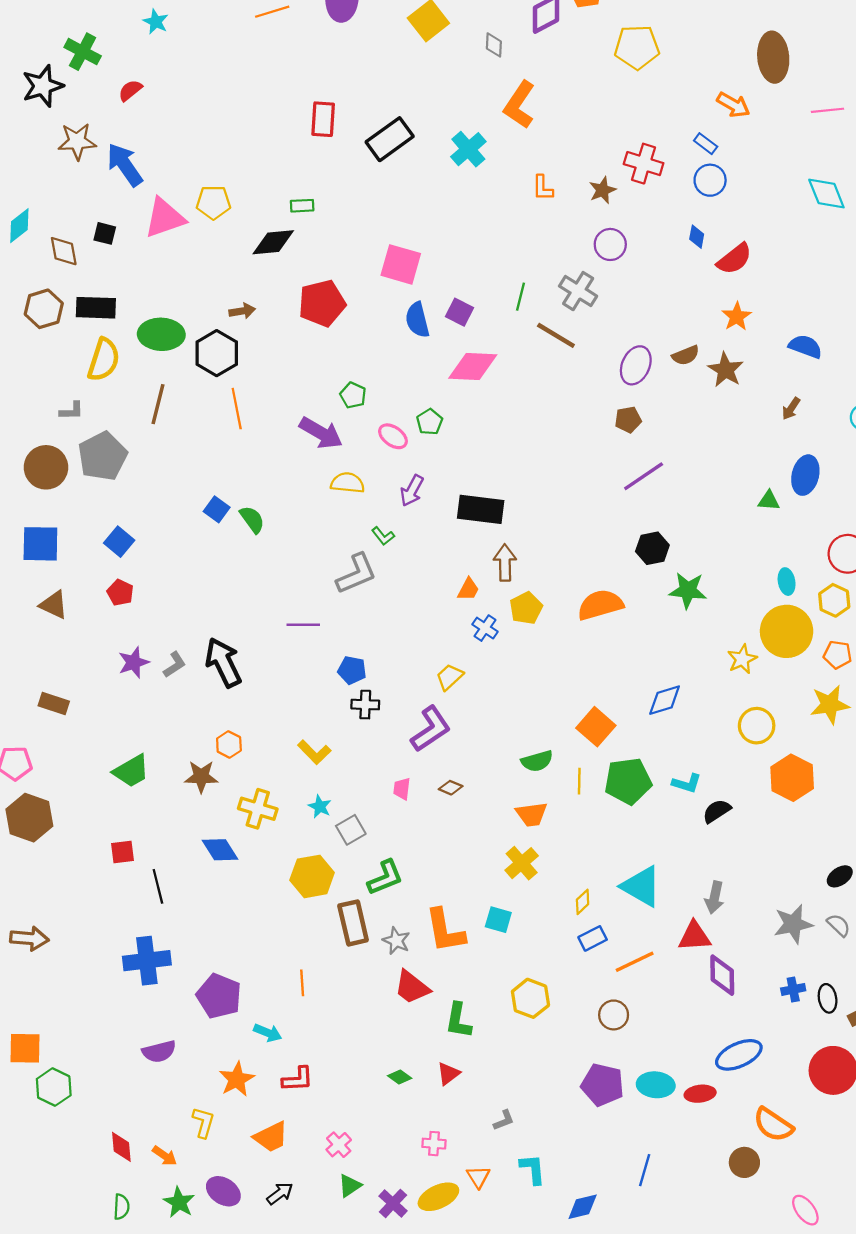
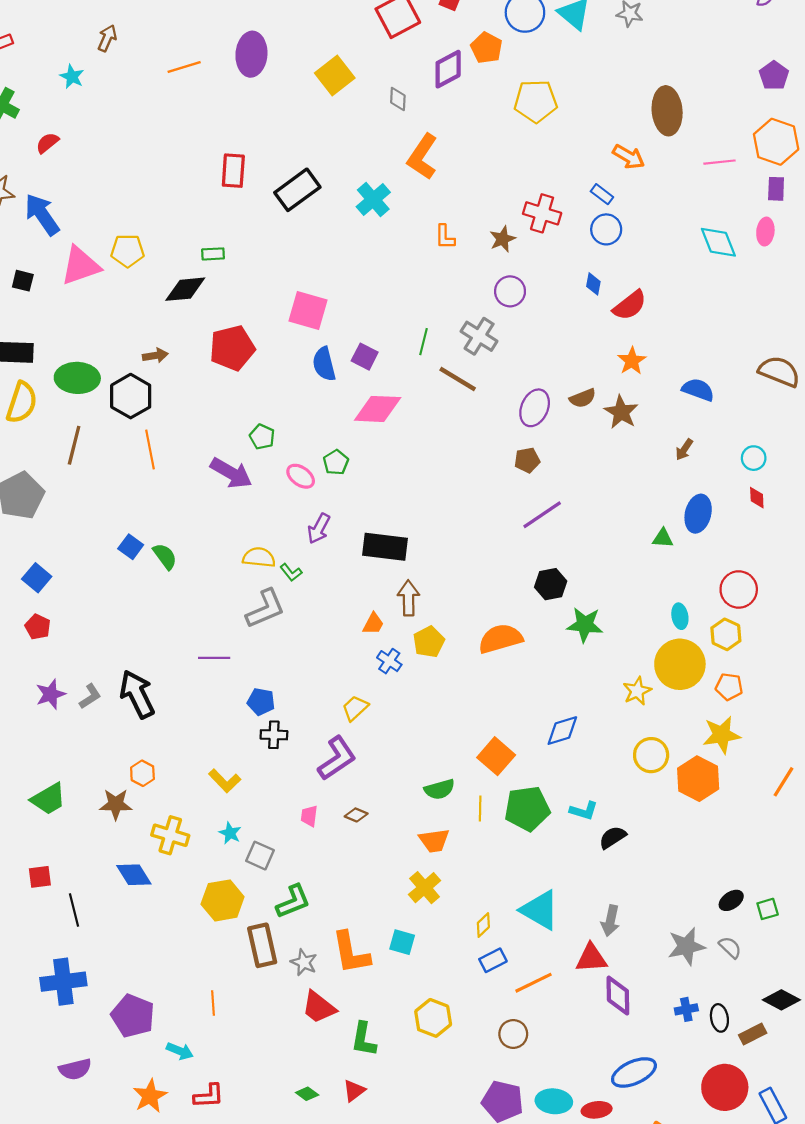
yellow semicircle: (348, 483) -> (259, 557), moved
orange hexagon: (792, 778) -> (698, 779), moved
gray square: (351, 830) -> (260, 856), turned -36

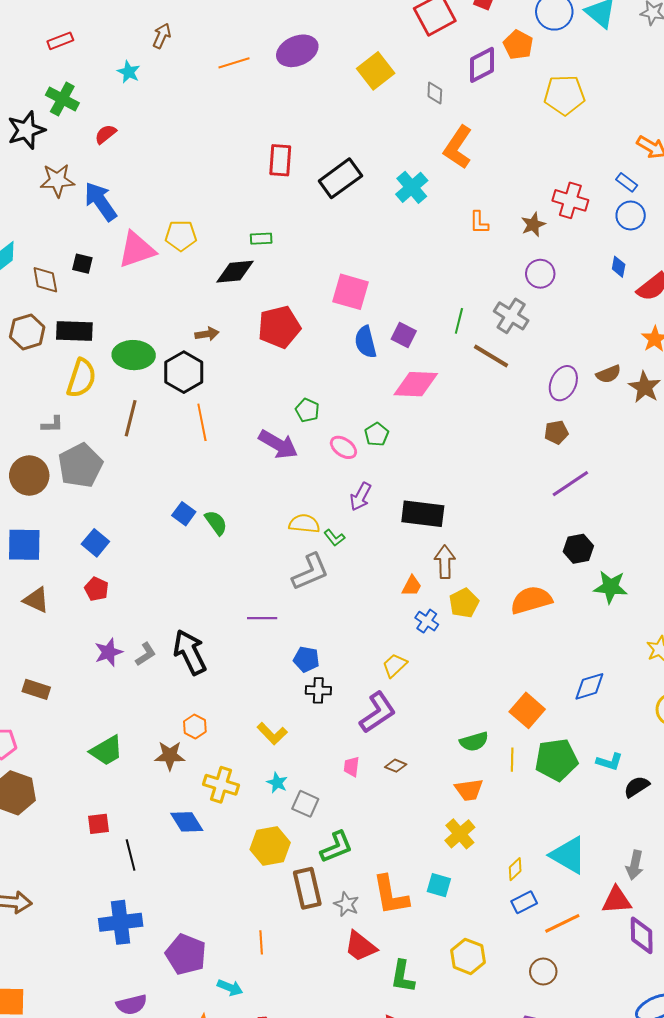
purple ellipse: (251, 54) -> (297, 51), turned 63

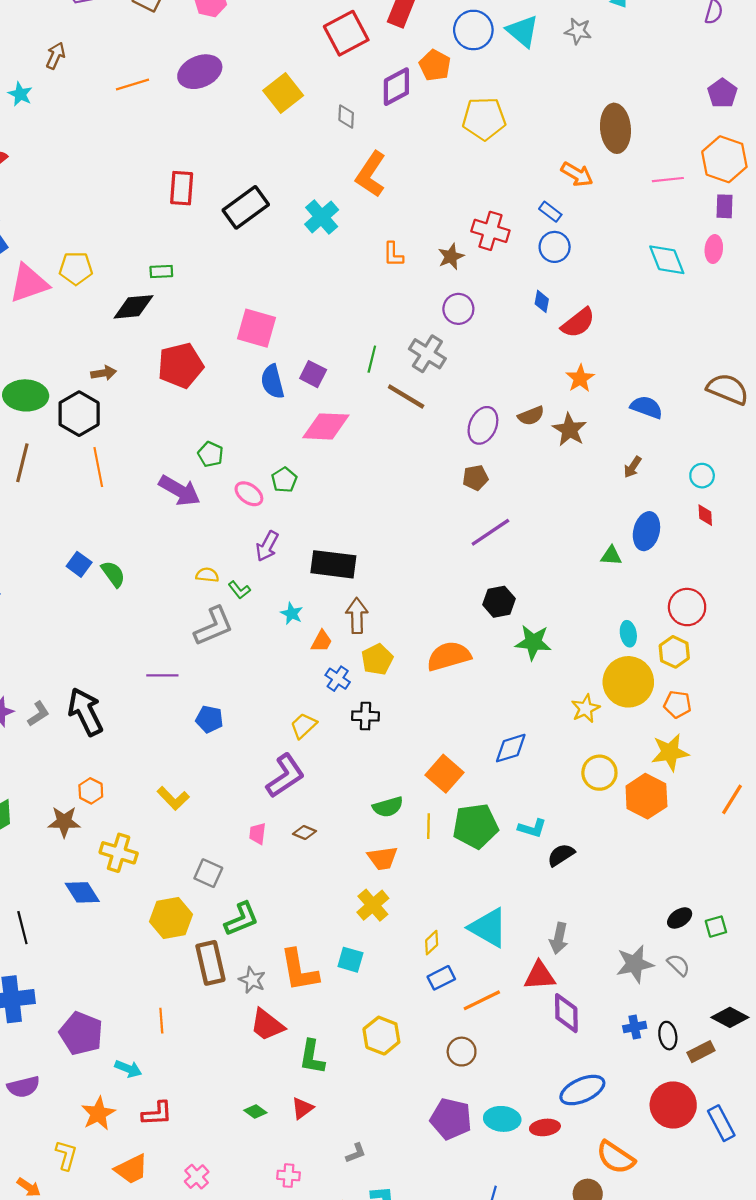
yellow semicircle: (304, 524) -> (207, 575), size x0.7
black cross: (318, 690) -> (365, 716), moved
cyan star: (277, 783) -> (292, 613), moved

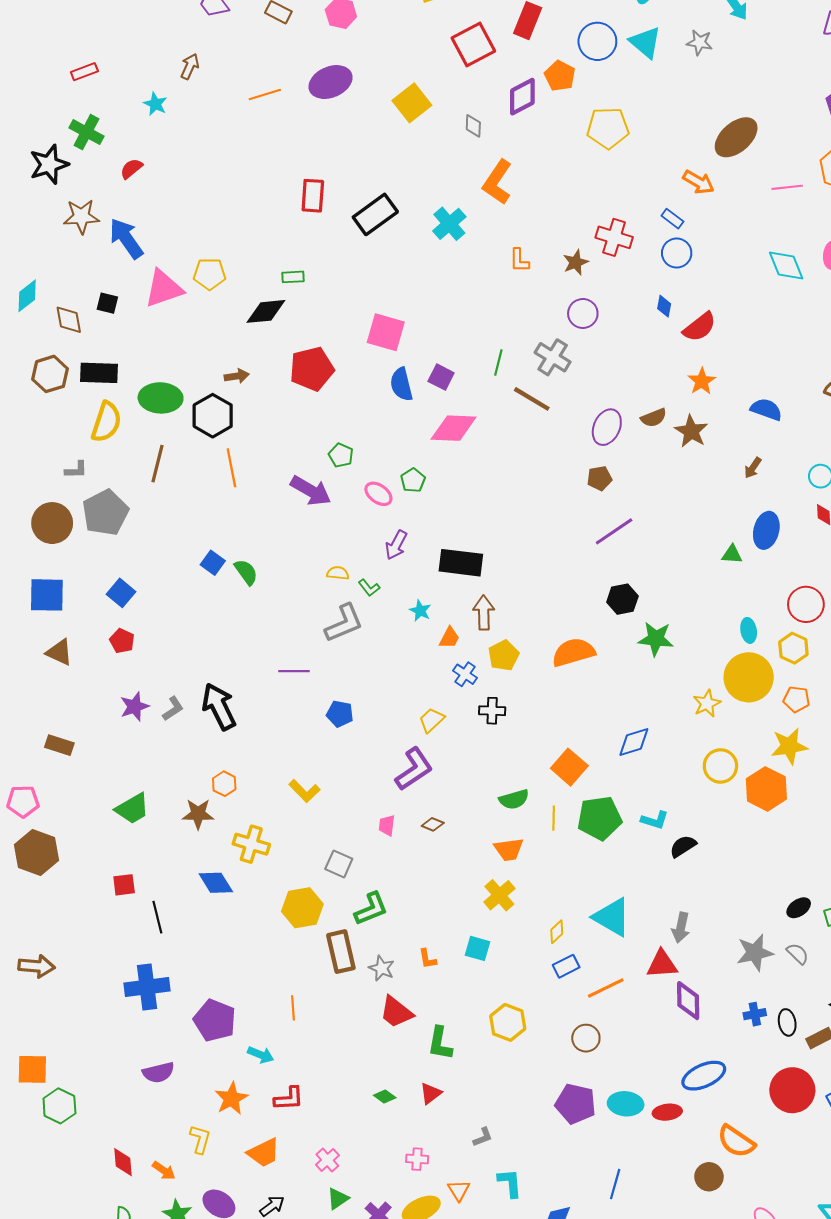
brown ellipse: (615, 128) -> (736, 137), turned 54
orange L-shape: (299, 970) -> (427, 959), size x0.5

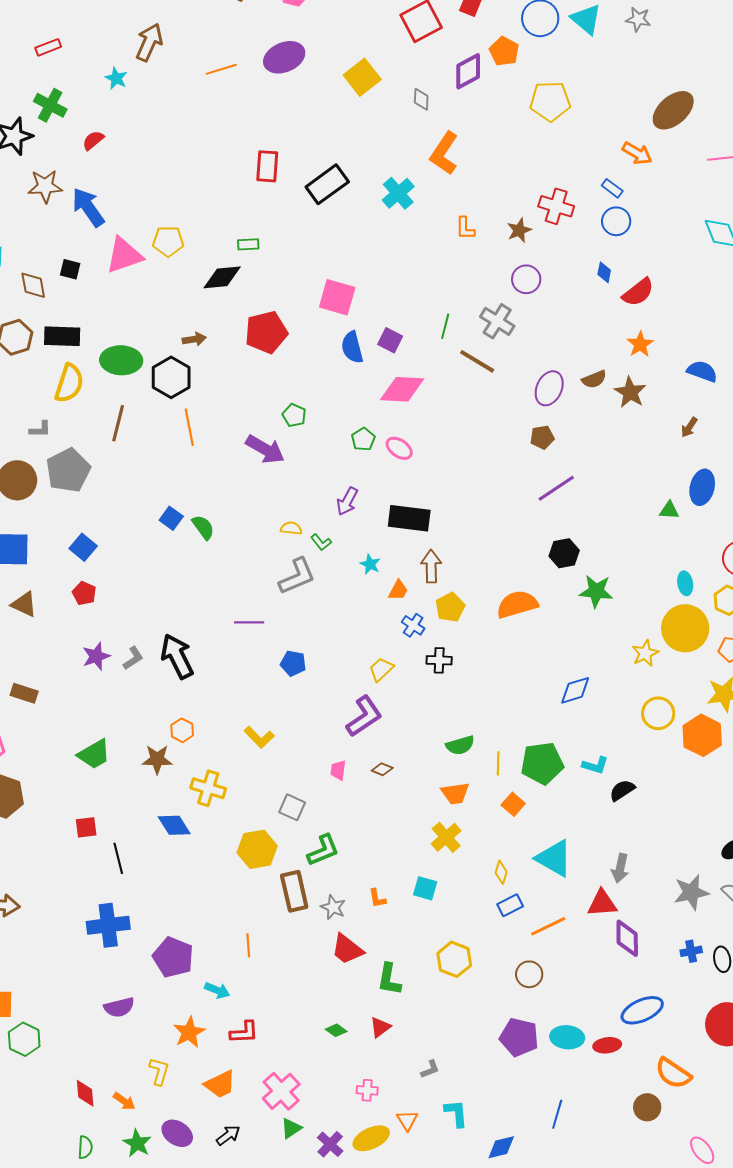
brown arrow: (190, 66) -> (149, 42), size x1.5
pink ellipse: (378, 494) -> (399, 448), moved
orange square: (569, 767) -> (513, 804), moved, size x0.7
yellow diamond: (557, 932) -> (501, 872), turned -30
pink cross: (327, 1160) -> (281, 1091), size x1.6

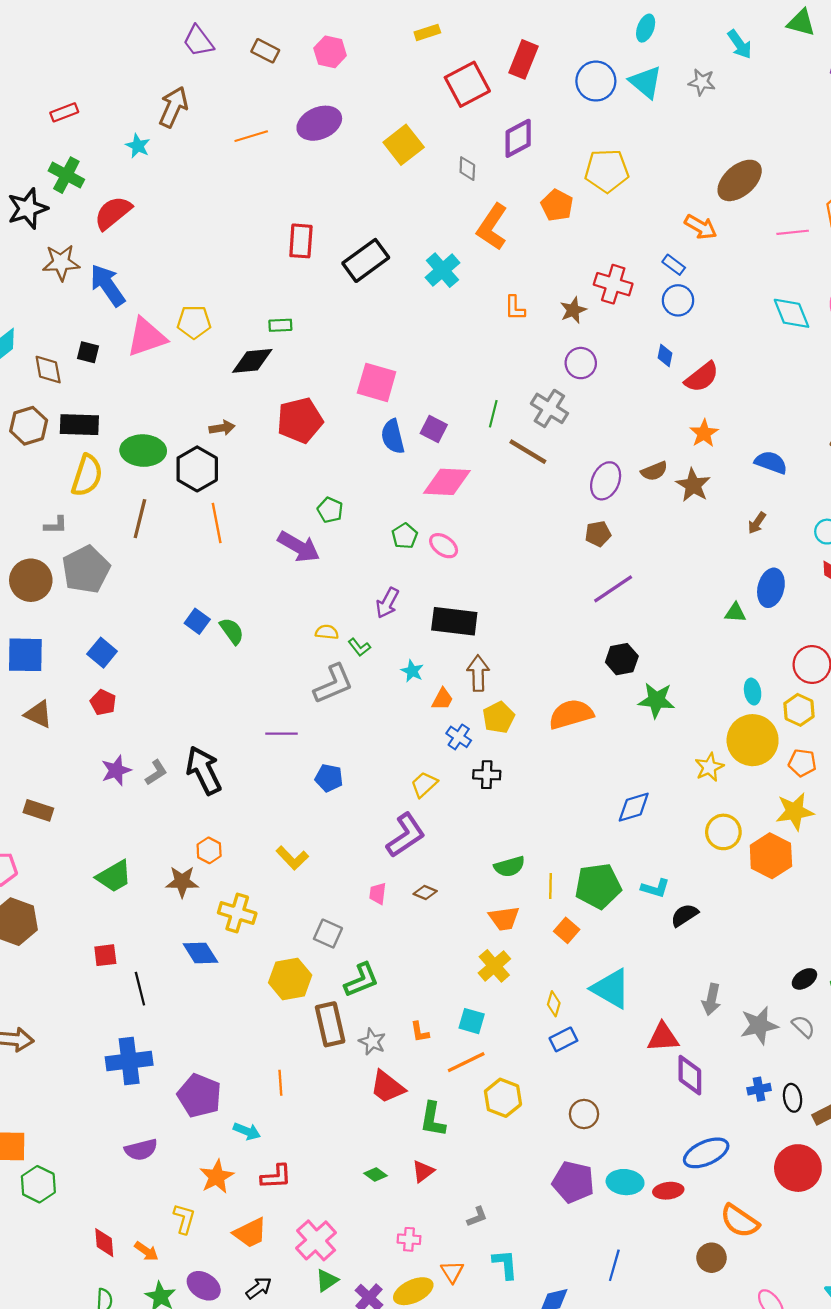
orange pentagon: (504, 51) -> (557, 205), moved
red semicircle: (93, 140) -> (113, 213), size x1.6
gray arrow: (620, 868) -> (712, 999), moved
orange line: (548, 926) -> (466, 1062), moved

